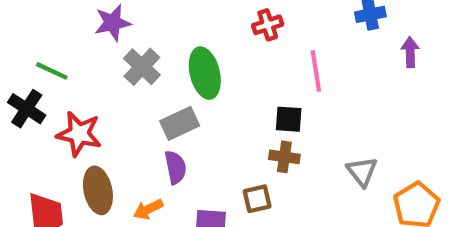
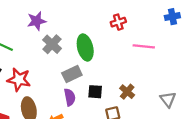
pink line: (316, 71) -> (144, 46), turned -75
black square: (289, 119) -> (95, 92), moved
brown cross: (284, 157) -> (127, 92), turned 32

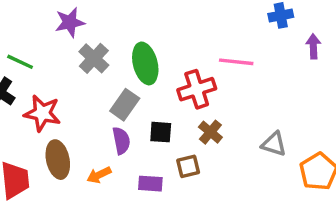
red cross: (118, 22) -> (197, 89), moved, size x1.5
gray rectangle: (72, 74) -> (125, 105), turned -30
gray triangle: (168, 99) -> (274, 144), turned -35

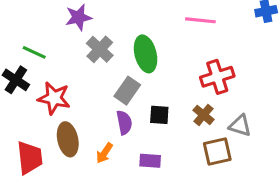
pink line: (236, 62) -> (200, 20), moved
red cross: (197, 89) -> (217, 77), moved
gray triangle: (274, 144) -> (240, 126), moved
brown square: (188, 166) -> (217, 152), moved, size x1.4
orange arrow: (99, 175) -> (104, 153), turned -30

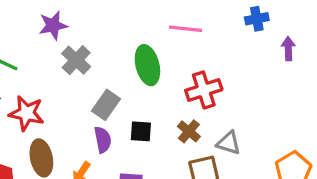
green ellipse: (146, 54) -> (147, 65), moved

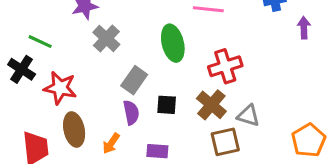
brown cross: (189, 131) -> (211, 105), size x1.4

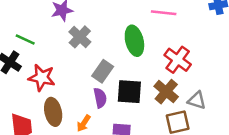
red cross: (225, 66) -> (178, 60), turned -36
black square: (167, 105) -> (129, 92), size x1.5

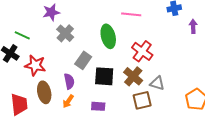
purple semicircle: (100, 98) -> (69, 81), moved

